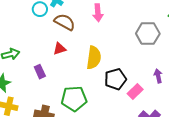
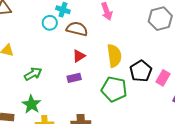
purple rectangle: (40, 72) -> (74, 78), moved, turned -64
green pentagon: (74, 99) -> (114, 89), moved, turned 30

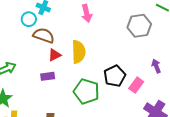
brown semicircle: (77, 29) -> (44, 35), moved
yellow semicircle: (114, 56) -> (78, 52), moved

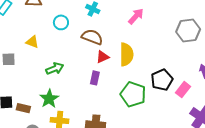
pink arrow: (87, 13) -> (136, 16), turned -126
cyan circle: (29, 19) -> (61, 22), moved
purple rectangle: (48, 76) -> (95, 78), turned -72

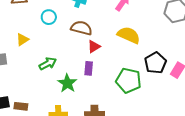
yellow triangle: (32, 42) -> (22, 40), turned -48
yellow semicircle: (127, 54) -> (129, 35), moved, turned -60
green star: (49, 99) -> (67, 83), moved

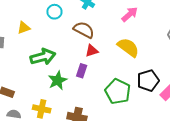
green arrow: (48, 64) -> (43, 57), size x1.4

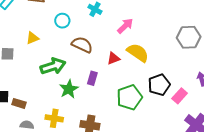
pink arrow: (130, 14) -> (125, 26), moved
brown semicircle: (84, 30) -> (82, 45), moved
red triangle: (92, 51) -> (113, 58), moved
green pentagon: (118, 92) -> (129, 97), turned 30

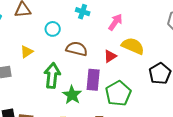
green arrow: (53, 66) -> (52, 75), turned -55
purple rectangle: (92, 78) -> (93, 80), size x1.5
green pentagon: (129, 97) -> (118, 93), moved

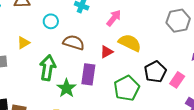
green pentagon: (118, 93) -> (127, 88), moved

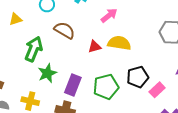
yellow semicircle: (130, 43) -> (119, 43), turned -30
purple rectangle: (88, 74) -> (73, 85), moved

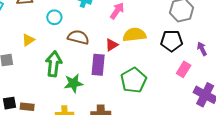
green star: (47, 73) -> (73, 83), turned 30
black pentagon: (138, 77) -> (172, 41), moved, turned 30
purple rectangle: (73, 85) -> (98, 65), moved

